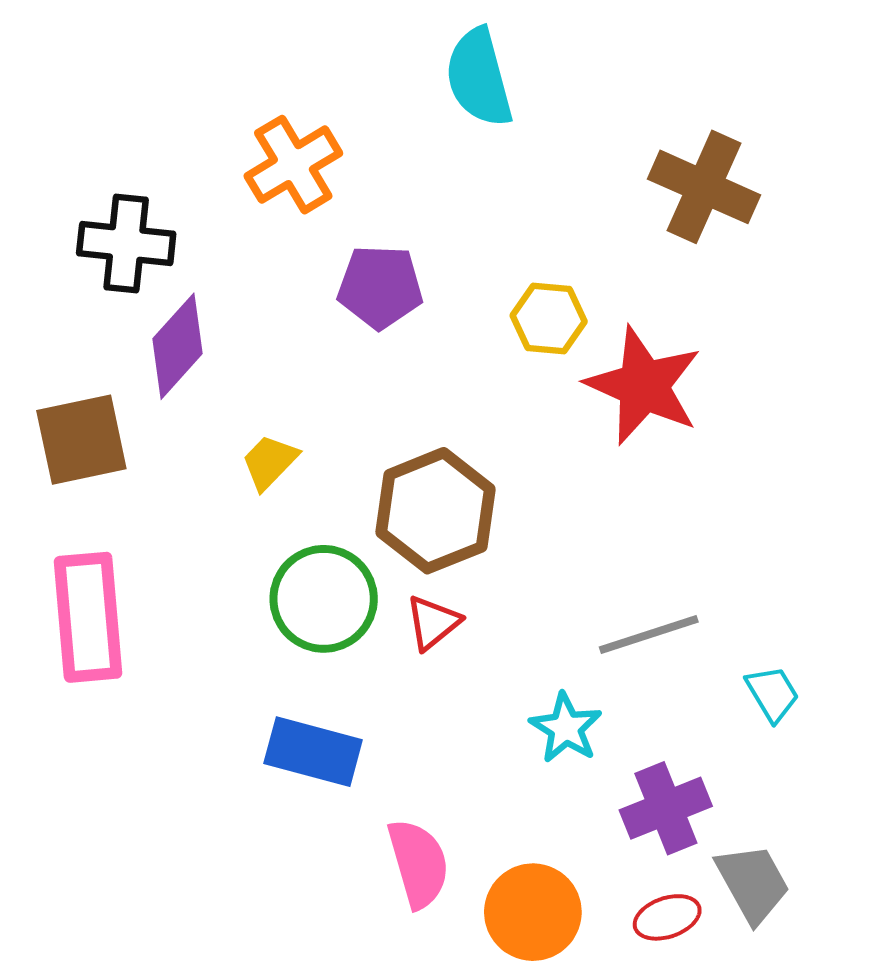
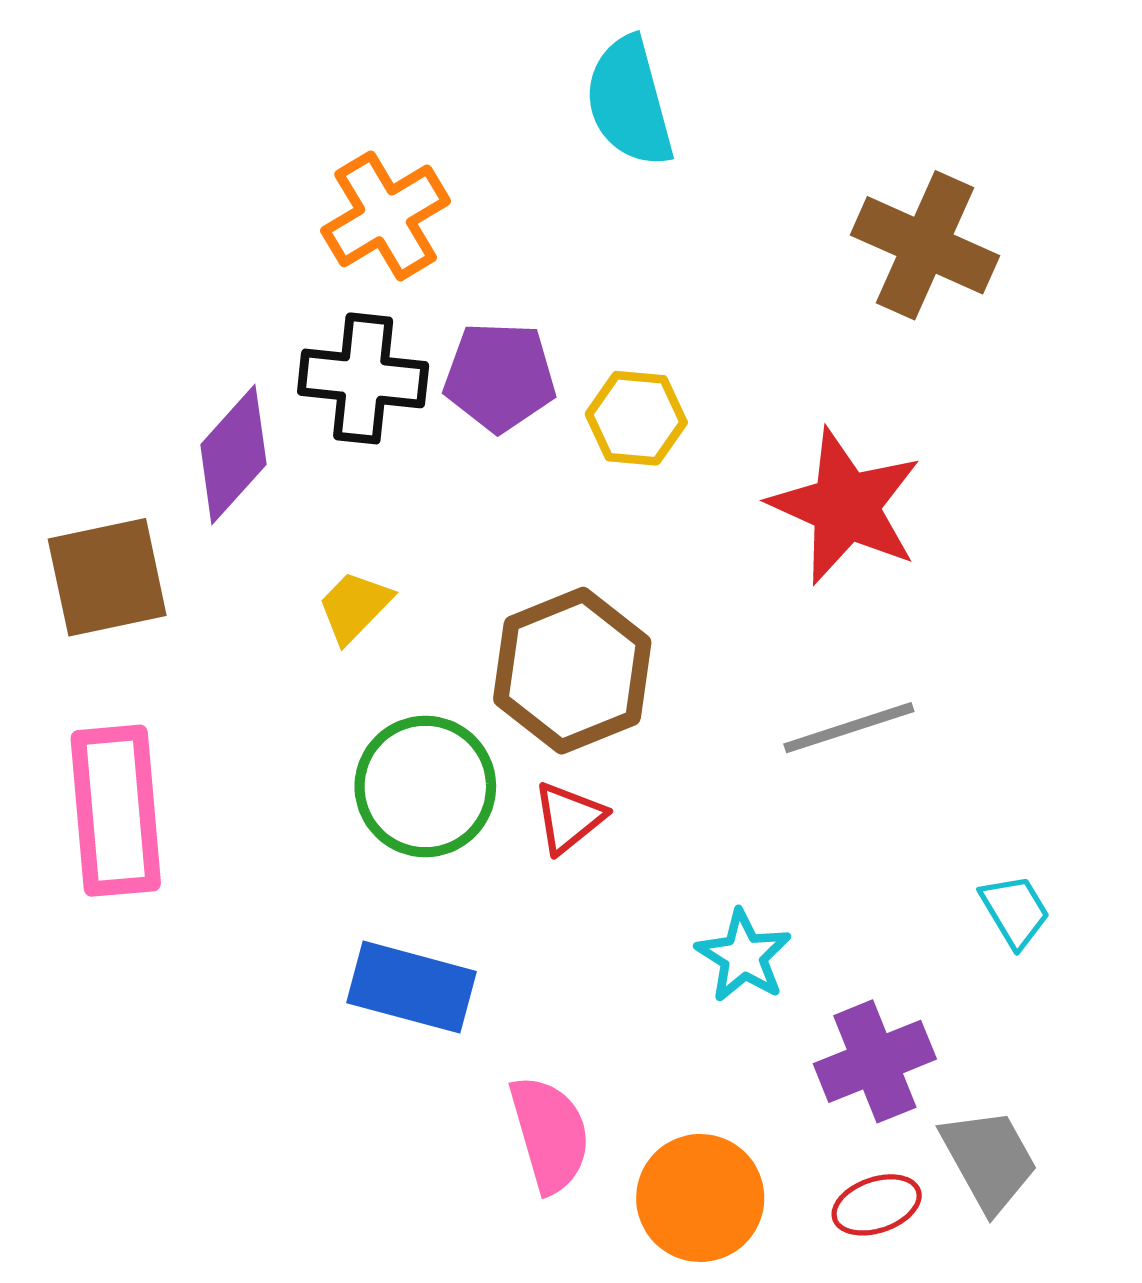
black cross: (126, 244) -> (363, 378), moved
yellow hexagon: (549, 319) -> (636, 418), moved
gray line: (649, 634) -> (849, 728), moved

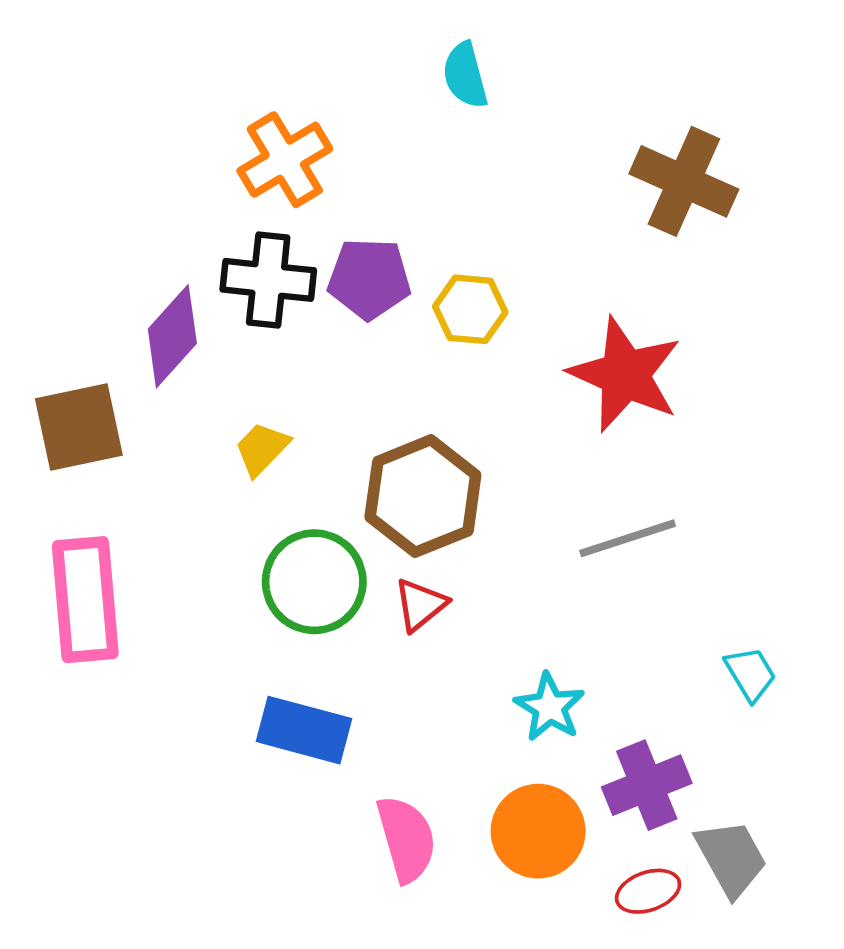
cyan semicircle: (629, 102) -> (465, 75), size x0.7
orange circle: (700, 1198) -> (538, 831), moved

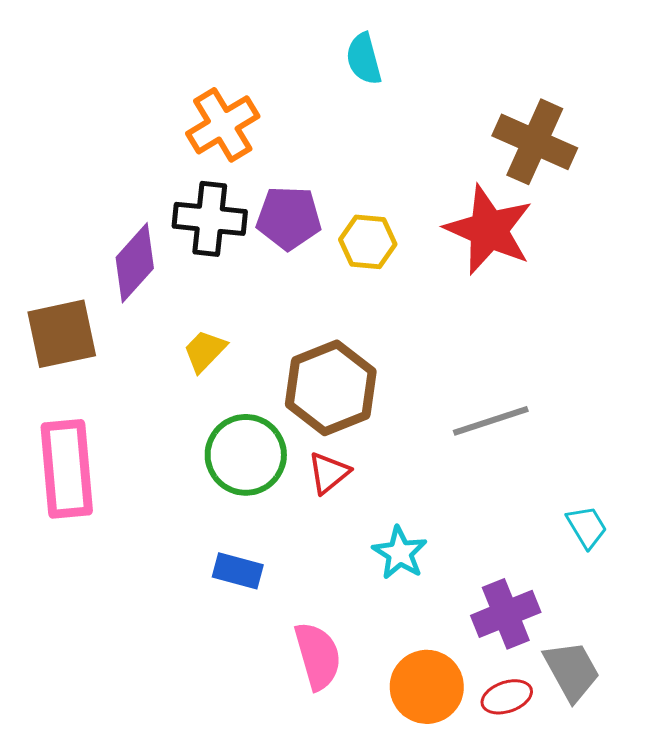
red star: (625, 375) -> (489, 230), moved
cyan star: (550, 707) -> (400, 553), moved
blue rectangle: (304, 730) -> (238, 571), size x0.7
orange circle: (538, 831) -> (427, 687), moved

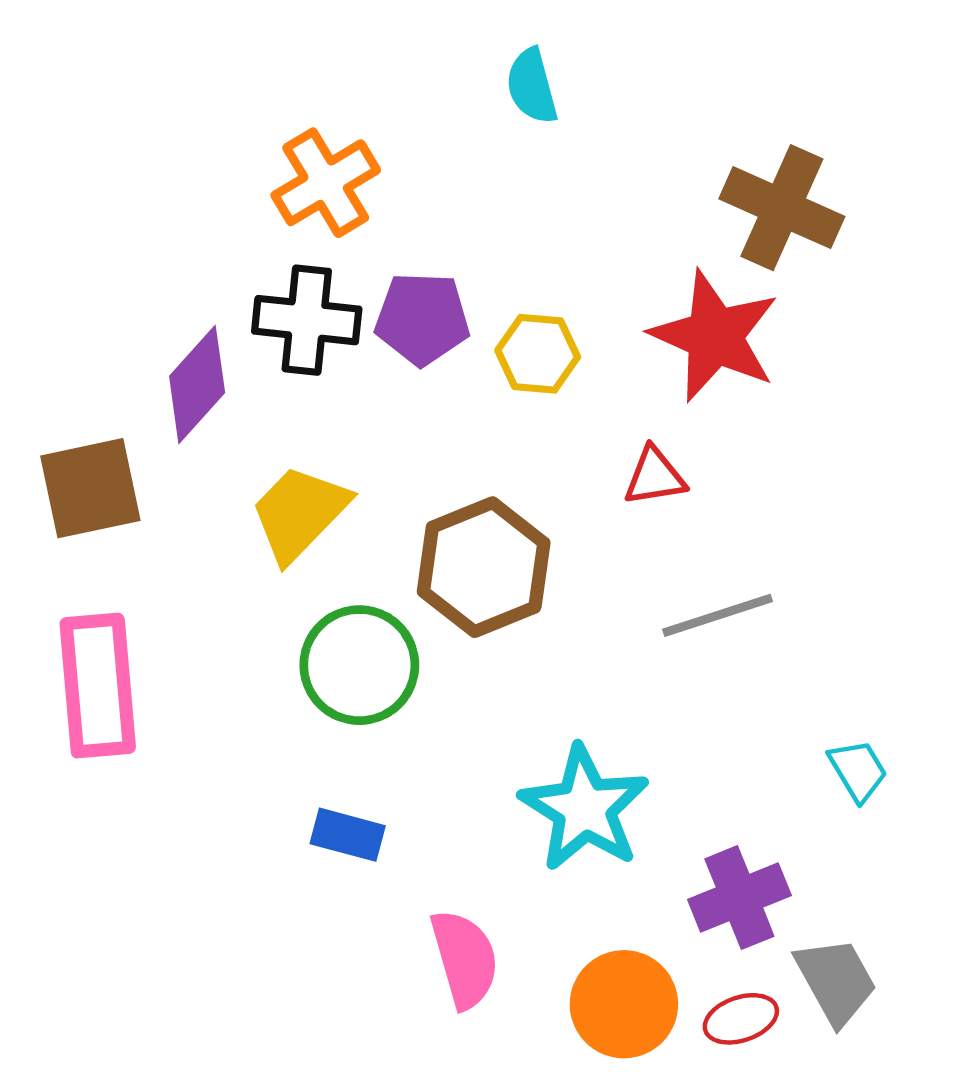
yellow trapezoid: (205, 351) -> (299, 513), size x1.6
red triangle: (329, 473) -> (655, 477), moved, turned 30
cyan star: (400, 553) -> (584, 808), size x1.6

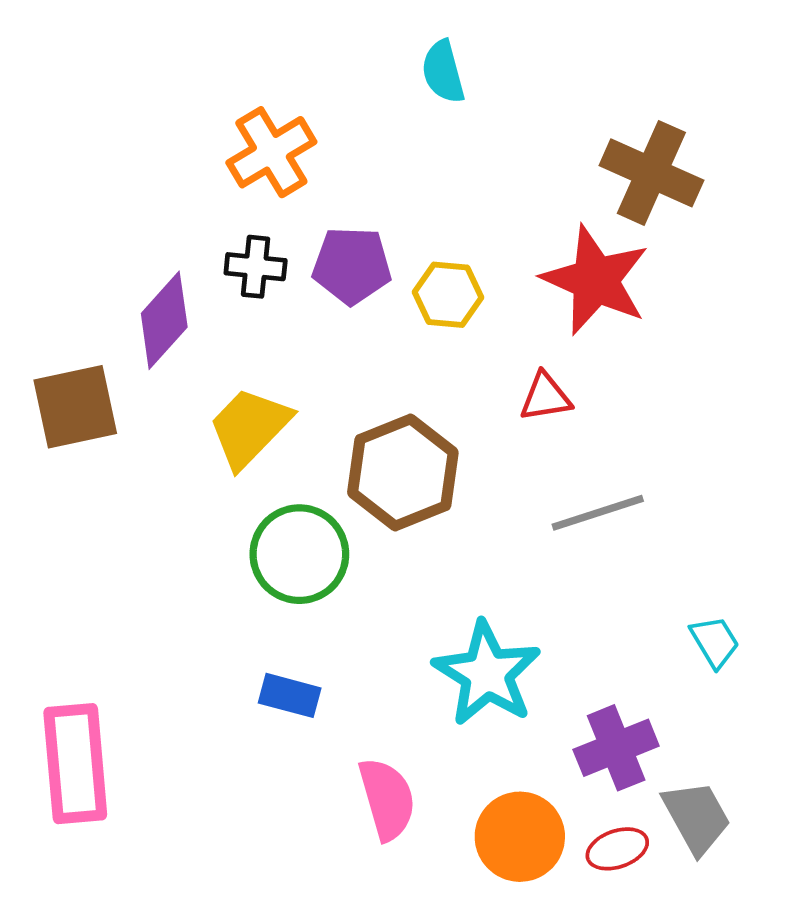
black cross: (307, 320) -> (256, 267), size x0.7
pink rectangle: (98, 686) -> (75, 764), moved

